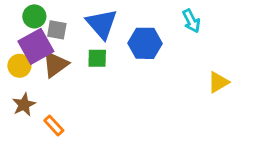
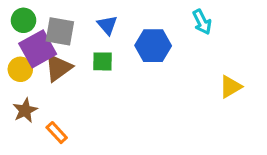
green circle: (34, 16) -> (23, 20), moved
blue triangle: (102, 24) -> (107, 25), size x0.6
gray square: (57, 30) -> (60, 31), size x1.4

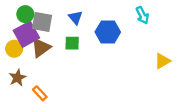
green circle: (23, 20) -> (25, 14), moved

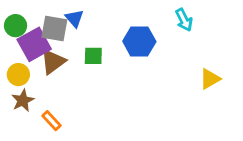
green circle: (25, 14) -> (16, 26), moved
blue triangle: (75, 18) -> (75, 18), moved
yellow circle: (14, 49) -> (18, 75), moved

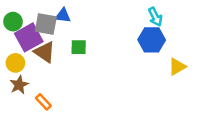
blue triangle: (75, 18) -> (63, 16), turned -42
blue hexagon: (139, 41) -> (152, 40), moved
brown triangle: (53, 62) -> (45, 52), turned -50

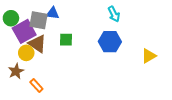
cyan arrow: (155, 17) -> (114, 14), moved
blue hexagon: (152, 40) -> (110, 42), moved
yellow circle: (15, 63) -> (26, 53), moved

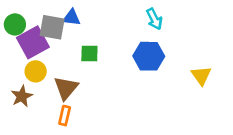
brown triangle: (37, 44) -> (66, 88), moved, turned 36
yellow triangle: (149, 56) -> (201, 76), turned -35
orange rectangle: (36, 86) -> (65, 116), moved, turned 56

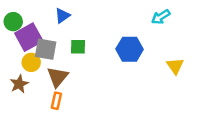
blue triangle: (71, 18) -> (62, 16), turned -42
cyan arrow: (154, 19) -> (161, 17), moved, turned 84
gray square: (52, 27) -> (46, 49), moved

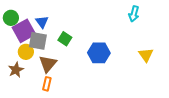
blue triangle: (62, 16) -> (42, 22), moved, turned -32
cyan arrow: (161, 17) -> (134, 14), turned -42
green square: (78, 47) -> (65, 39), turned 32
blue hexagon: (130, 49) -> (99, 53), moved

